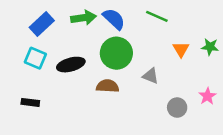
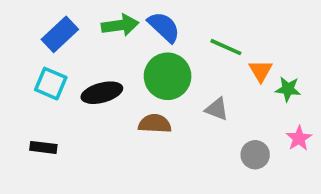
green line: (157, 16) -> (226, 47), moved
green star: (210, 47) -> (288, 89), moved

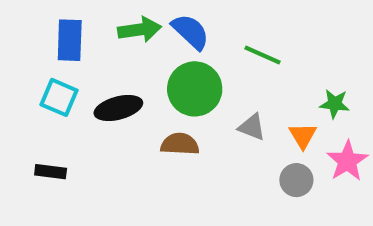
blue rectangle: (60, 34) -> (70, 40), turned -45
orange triangle: (261, 71) -> (303, 136), moved
pink star: (299, 138) -> (347, 161), size x1.4

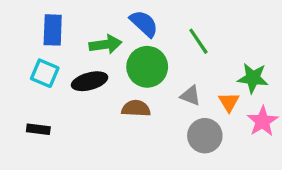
green arrow: (140, 30) -> (106, 44), moved
green line: (263, 55) -> (198, 41), turned 32
green star: (335, 104) -> (253, 78), size x1.4
gray circle: (296, 180) -> (205, 136), moved, size x1.4

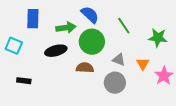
cyan square: (45, 73) -> (14, 46), moved
green star: (253, 78) -> (158, 38), moved
gray circle: (205, 136) -> (115, 83), moved

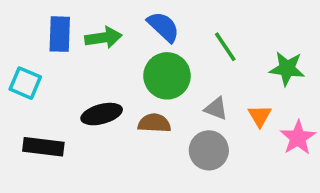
green arrow: (66, 28) -> (103, 38), moved
black ellipse: (56, 51) -> (102, 114), moved
black rectangle: (24, 81) -> (43, 147), size x1.5

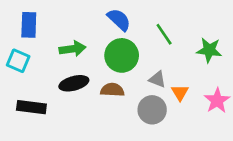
blue rectangle: (60, 34) -> (29, 25), moved
green arrow: (103, 38) -> (73, 49), moved
orange triangle: (260, 116) -> (180, 93), moved

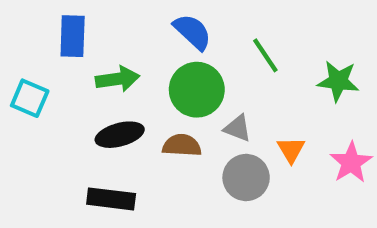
blue rectangle: (29, 25) -> (73, 36), moved
gray triangle: (157, 79) -> (237, 128), moved
black rectangle: (31, 107) -> (111, 199), moved

